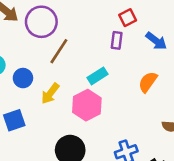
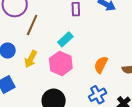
orange semicircle: (148, 82) -> (101, 65), moved

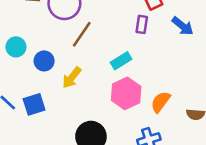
pink hexagon: (61, 63) -> (126, 93), moved

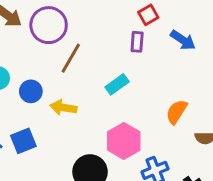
yellow arrow: (72, 78) -> (63, 108), turned 65
pink hexagon: (126, 93) -> (124, 141), moved
orange semicircle: (160, 102) -> (177, 112), moved

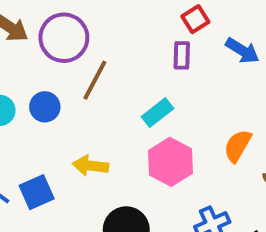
blue circle: (31, 91) -> (45, 107), moved
yellow arrow: (63, 108) -> (91, 166), moved
pink hexagon: (124, 141) -> (171, 162), moved

